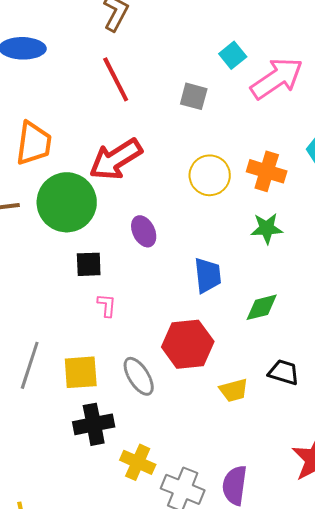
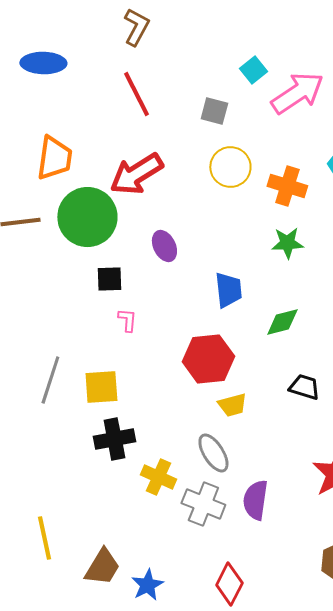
yellow circle: (210, 175) -> (230, 167), moved
gray ellipse: (139, 376) -> (213, 453), moved
yellow trapezoid: (234, 390) -> (232, 405), moved

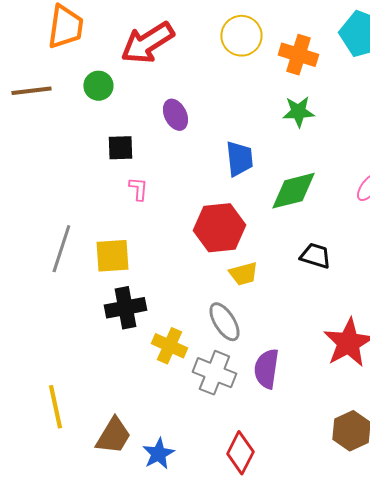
green circle: (87, 217) -> (98, 86), size x0.5
green diamond: (282, 322) -> (293, 191), size x1.4

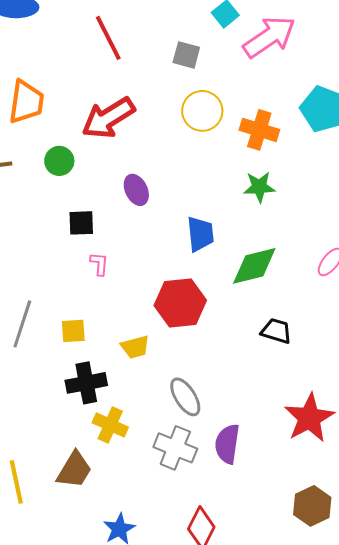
yellow square: (112, 256) -> (73, 331), size x0.7
yellow trapezoid: (243, 274) -> (135, 347), moved
yellow cross: (169, 346) -> (110, 425), moved
brown trapezoid: (113, 436) -> (74, 470), moved

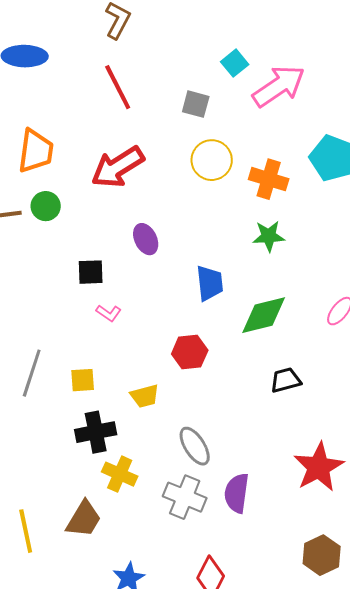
green circle: (59, 161) -> (46, 206), moved
pink L-shape: (99, 264) -> (109, 313), turned 120
red hexagon: (180, 303) -> (190, 352), size x0.7
black trapezoid: (276, 331) -> (286, 380), turned -32

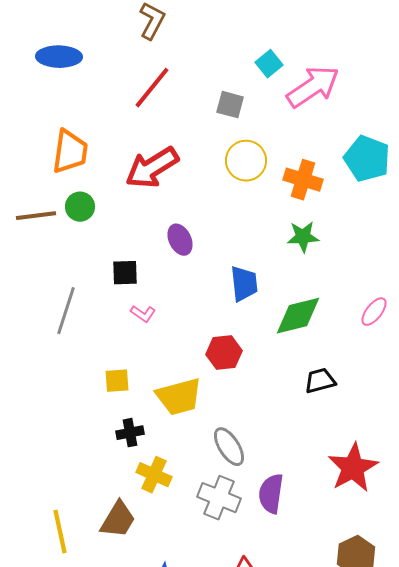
red line: (118, 87) -> (152, 88), turned 66
gray line: (32, 373) -> (66, 311), moved
yellow trapezoid: (145, 396) -> (179, 397), size x1.6
black cross: (96, 432) -> (130, 433), size x0.7

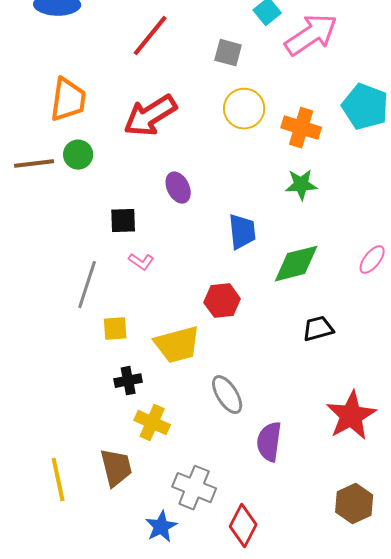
gray line: (66, 311) -> (87, 285), moved
gray cross: (219, 498) -> (194, 488), moved
brown trapezoid: (118, 520) -> (116, 468), turned -45

